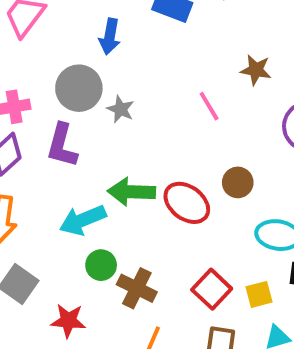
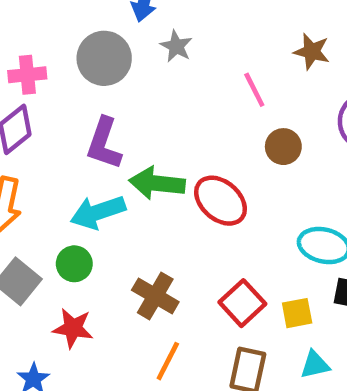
gray star: (121, 109) -> (176, 46), moved
purple L-shape: (62, 146) -> (104, 143), moved
brown circle: (238, 182) -> (283, 147), moved
green circle: (101, 265) -> (74, 264), moved

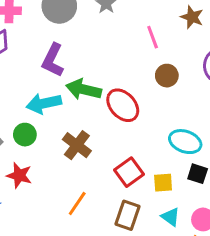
brown cross: (155, 296) -> (77, 145), moved
cyan triangle: (315, 365) -> (171, 217), turned 42

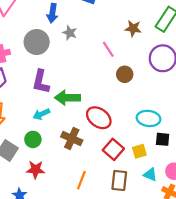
cyan arrow: (44, 103) -> (41, 114), size x0.7
red ellipse: (123, 105) -> (99, 118), moved

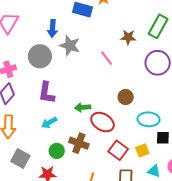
gray star: (70, 33) -> (70, 45), size x1.5
brown circle: (125, 74) -> (126, 97), moved
green arrow: (68, 98) -> (83, 107), moved, size x0.7
green circle: (33, 139) -> (57, 151), moved

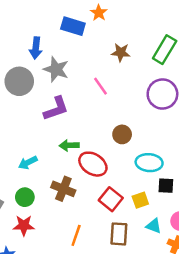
brown star: (128, 37) -> (121, 52), moved
purple L-shape: (46, 93) -> (56, 109), moved, turned -120
green circle: (57, 151) -> (25, 197), moved

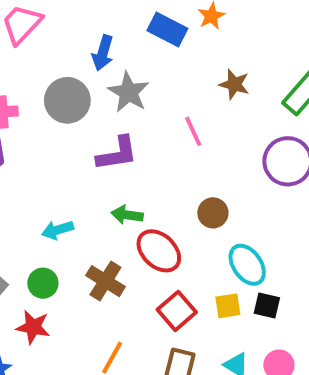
cyan ellipse: (149, 163) -> (247, 265), turned 40
yellow square: (140, 200) -> (228, 306), moved

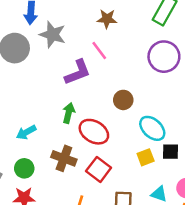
brown star: (234, 84) -> (107, 19), moved
purple L-shape: (117, 154) -> (78, 72), moved
green arrow: (127, 215) -> (69, 113), turned 108
red square: (177, 311) -> (99, 169), moved

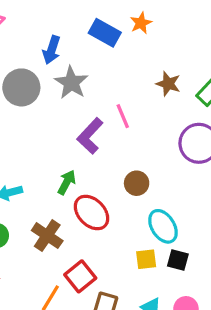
brown star: (107, 19) -> (168, 84), moved
purple L-shape: (78, 72) -> (90, 136), turned 140
red square: (99, 169) -> (80, 276), moved

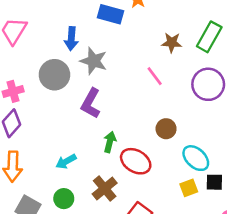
pink line: (123, 116) -> (155, 76), moved
purple L-shape: (90, 136) -> (91, 103), moved
brown cross: (47, 236) -> (105, 189), turned 30

